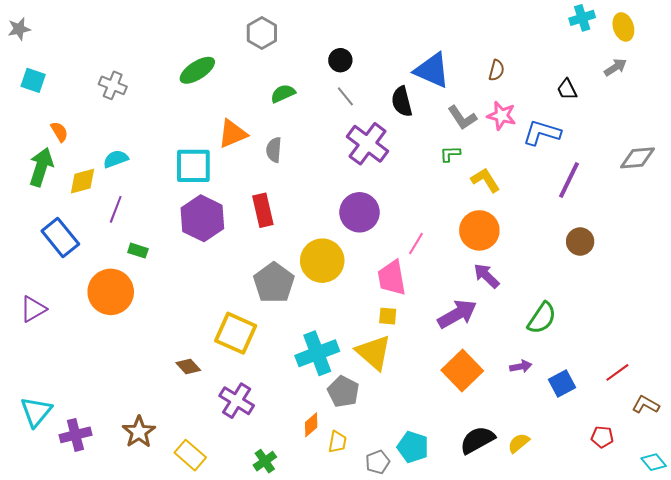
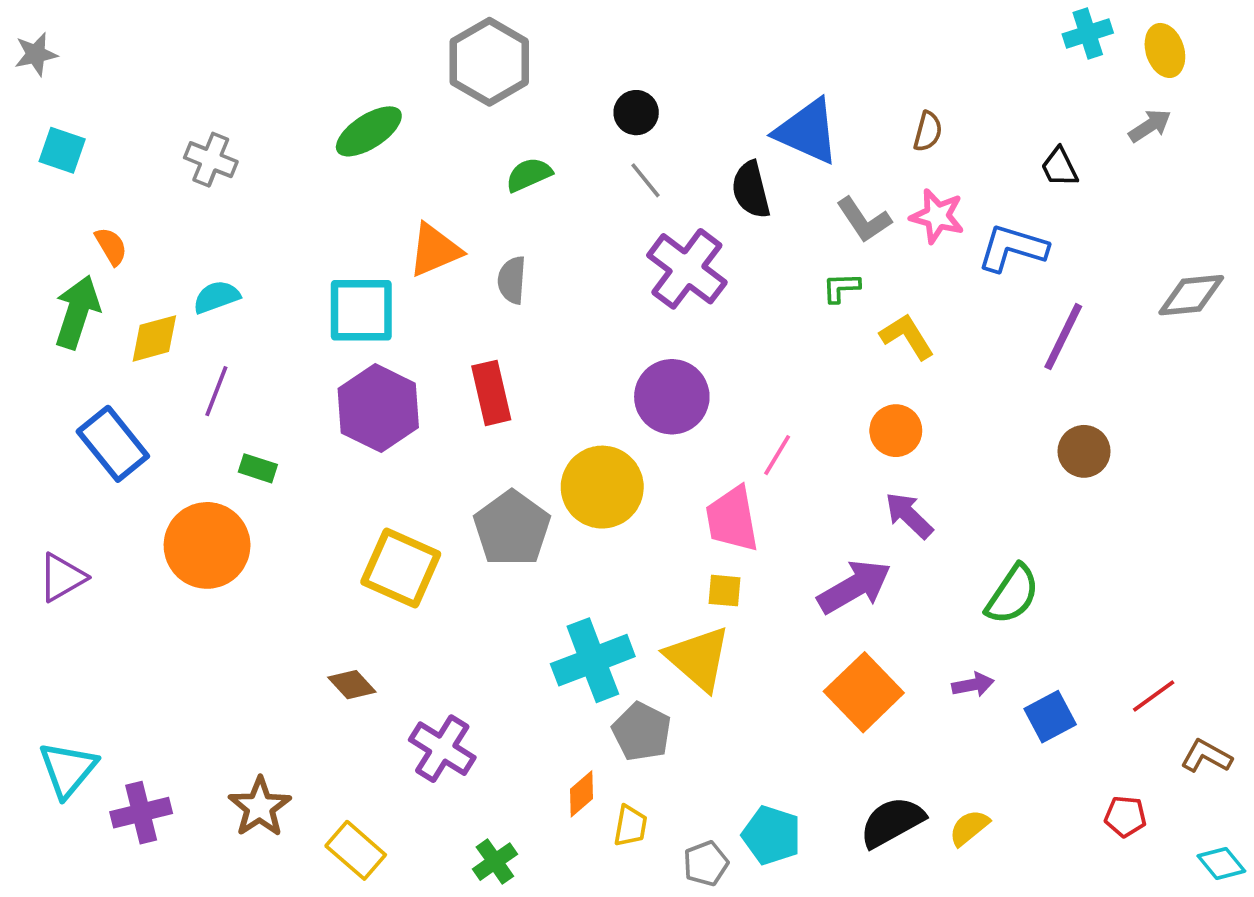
gray hexagon: (262, 33) -> (489, 62), size x1.4
orange circle: (479, 230) -> (896, 431), size x0.7
yellow square: (236, 333) -> (401, 568), moved

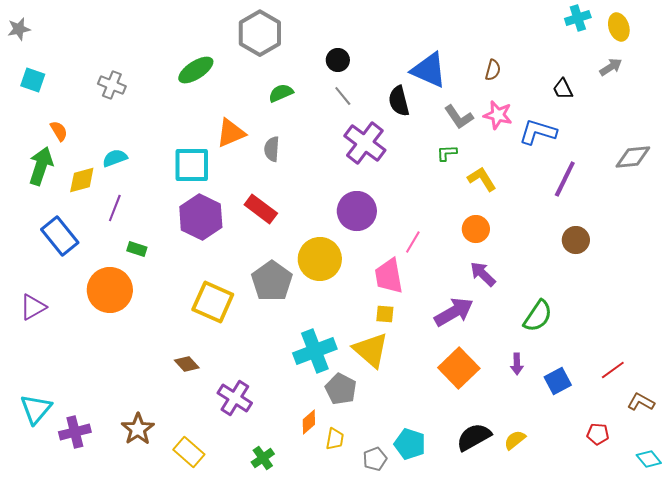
red rectangle: (491, 393) -> (261, 209), turned -40
purple arrow: (973, 685) -> (517, 364), turned 100

